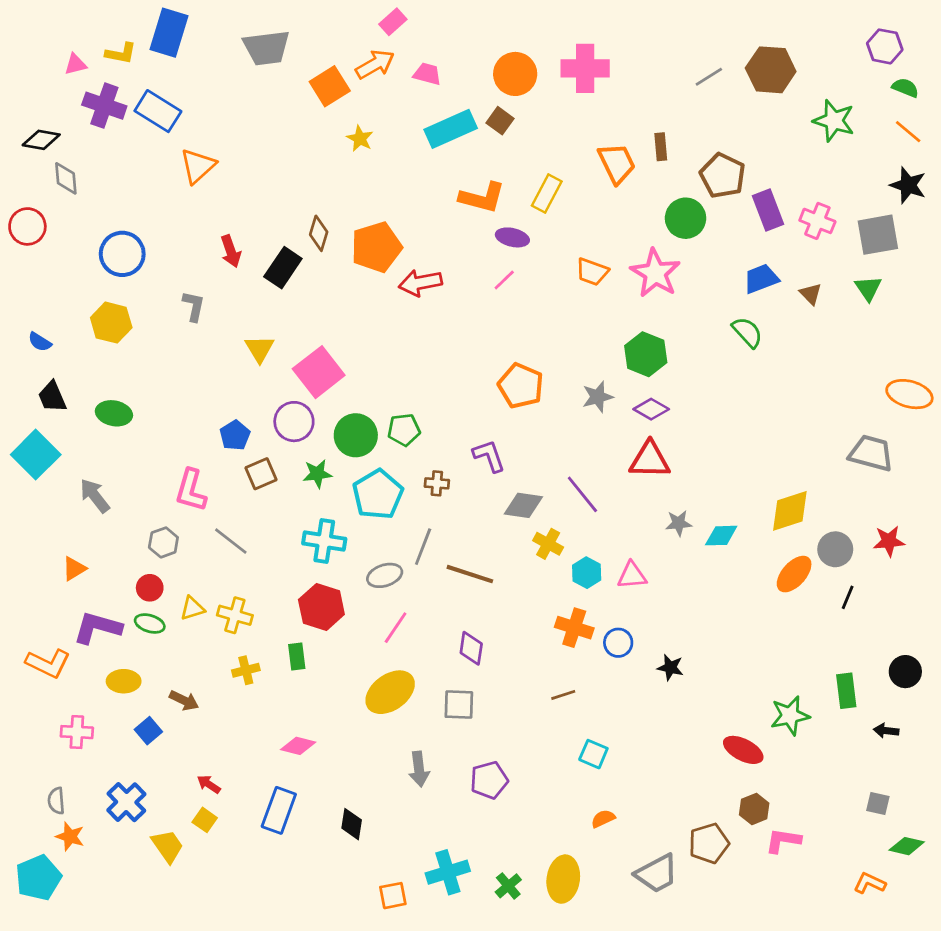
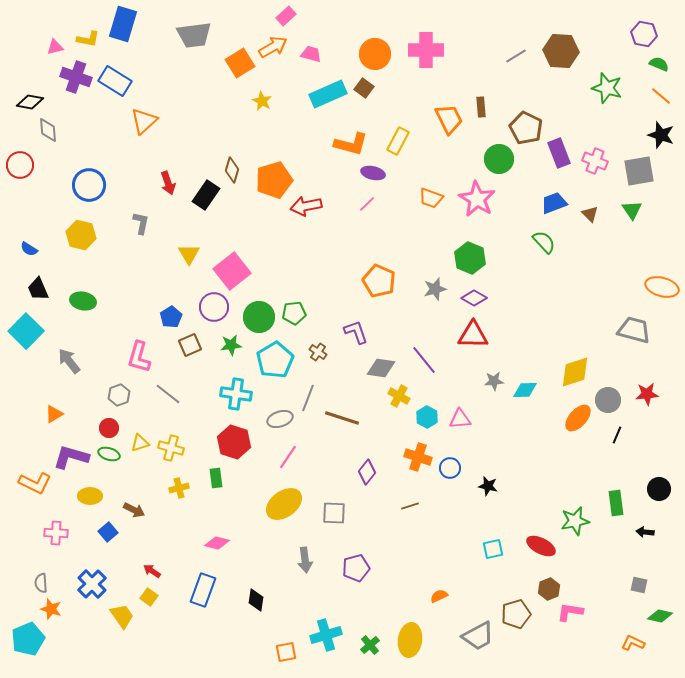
brown cross: (437, 483) -> (318, 352), turned 30
purple diamond: (471, 648) -> (367, 472), moved, turned 30
cyan square: (593, 754) -> (493, 549), moved, turned -35

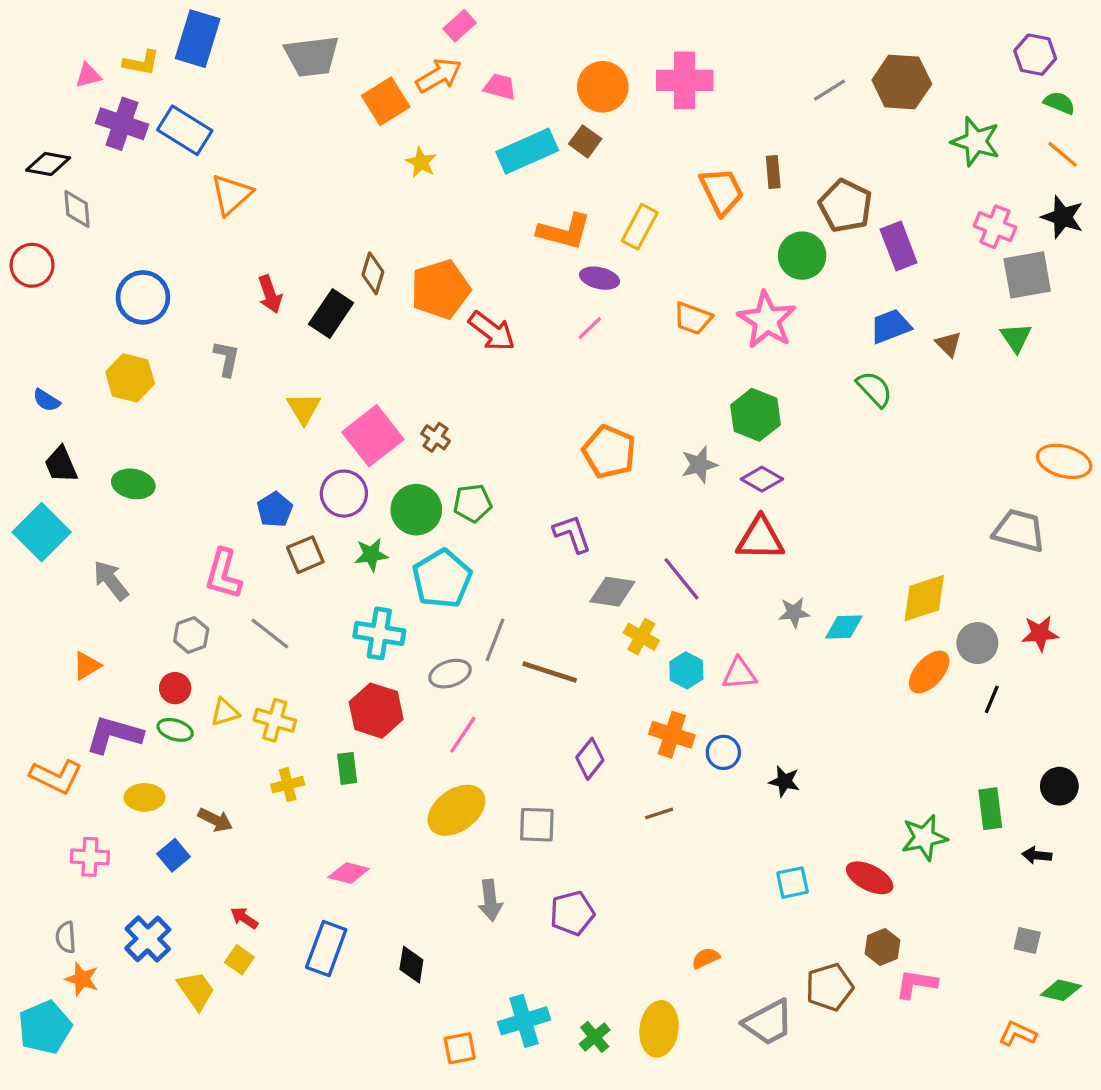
pink cross: (595, 161) -> (995, 227), moved
red arrow: (306, 206) -> (492, 331), turned -132
brown cross: (318, 352) -> (436, 437), moved

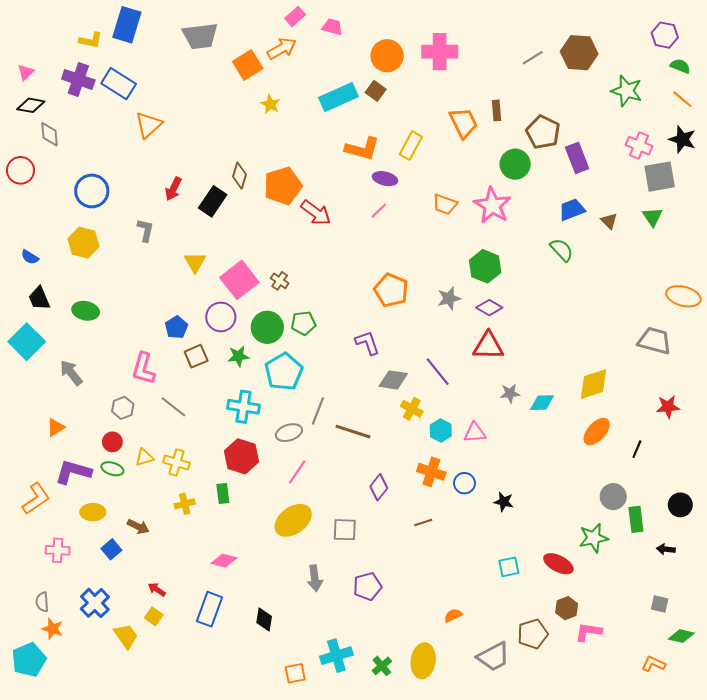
pink triangle: (88, 76) -> (26, 72), moved, turned -30
pink trapezoid: (500, 87) -> (332, 27), moved
red arrow: (270, 294) -> (173, 189), turned 45
gray circle: (977, 643) -> (613, 497), moved
orange L-shape: (56, 777) -> (36, 499), turned -60

